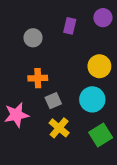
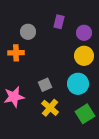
purple circle: (103, 18) -> (84, 33), moved
orange cross: (38, 78) -> (16, 53), moved

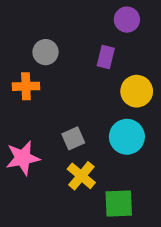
purple rectangle: (59, 22) -> (106, 57), moved
purple circle: (84, 33) -> (127, 20), moved
green square: (85, 114) -> (119, 203), moved, turned 30

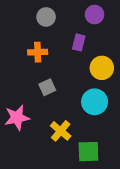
gray circle: (46, 52) -> (46, 17), moved
orange cross: (26, 86) -> (38, 52), moved
gray square: (73, 138) -> (47, 87), moved

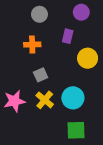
cyan circle: (95, 102) -> (73, 98), moved
yellow cross: (61, 131) -> (45, 100), moved

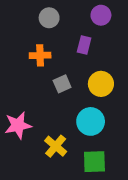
yellow circle: (88, 58) -> (101, 84), moved
gray square: (41, 75) -> (62, 84), moved
yellow cross: (45, 100) -> (56, 146), moved

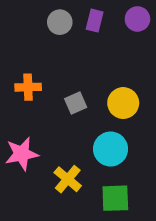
purple circle: (101, 15) -> (137, 19), moved
purple rectangle: (84, 45) -> (95, 21), moved
orange cross: (40, 55) -> (28, 87), moved

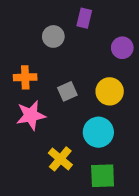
purple circle: (137, 19) -> (122, 48), moved
gray circle: (60, 22) -> (53, 36), moved
pink star: (22, 154) -> (31, 115), moved

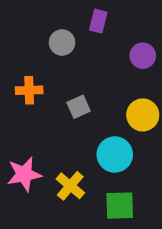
yellow circle: (110, 91) -> (143, 115), moved
pink star: (31, 115) -> (24, 174), moved

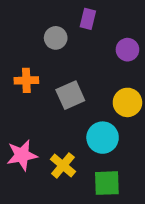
gray square: (79, 107) -> (70, 95), size x1.4

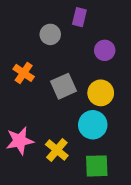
purple circle: (127, 50) -> (105, 50), moved
orange cross: (26, 80) -> (24, 73), turned 36
yellow circle: (127, 102) -> (101, 93), moved

